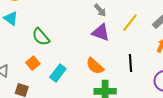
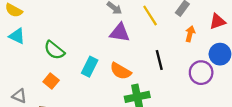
yellow line: (130, 23) -> (150, 15), turned -60
cyan rectangle: (58, 73) -> (90, 67), moved

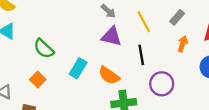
black line: (159, 60) -> (141, 55), moved
purple circle: (201, 73) -> (162, 84), moved

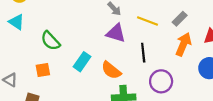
yellow line: (144, 22) -> (148, 21), turned -45
orange arrow: (183, 44) -> (183, 44), size x1.5
orange square: (38, 79) -> (43, 70), turned 32

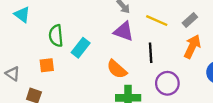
green semicircle: (50, 41) -> (56, 36), turned 35
cyan rectangle: (82, 62) -> (81, 48), moved

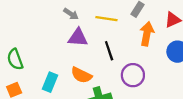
cyan rectangle: (81, 48) -> (50, 82), moved

